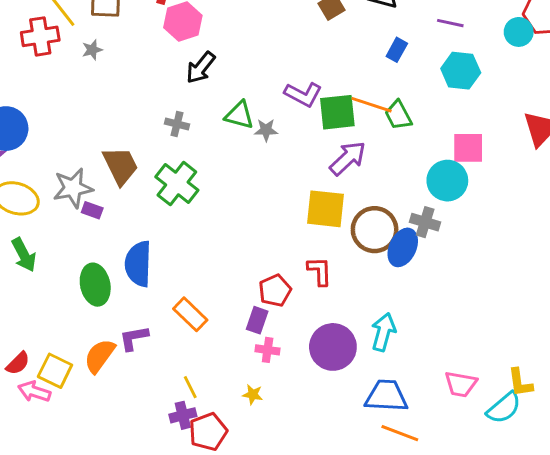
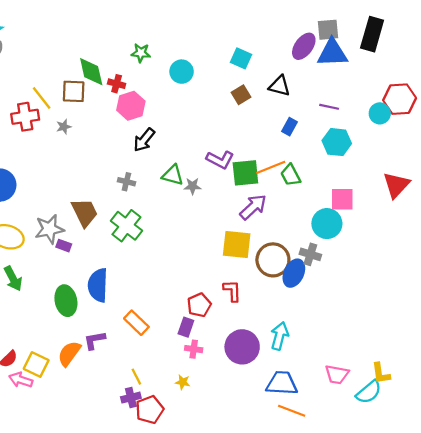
orange line: (372, 105) -> (271, 167), turned -40

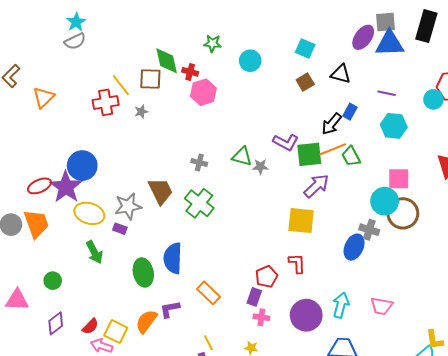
black arrow: (144, 140) -> (332, 124), moved
purple rectangle: (64, 246) -> (120, 229), moved
brown circle: (273, 260) -> (403, 213), moved
pink trapezoid: (337, 374) -> (382, 306), moved

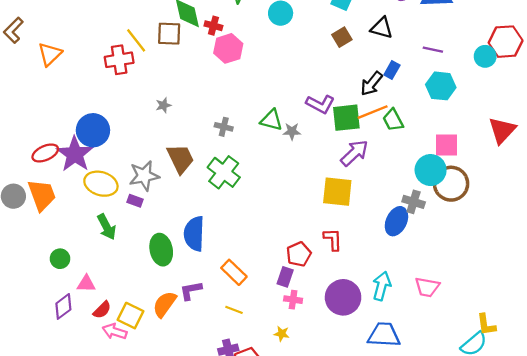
gray star: (141, 112) -> (163, 105), moved
pink triangle: (17, 300) -> (86, 284), moved, size x0.7
yellow line: (208, 343) -> (234, 310), moved, turned -42

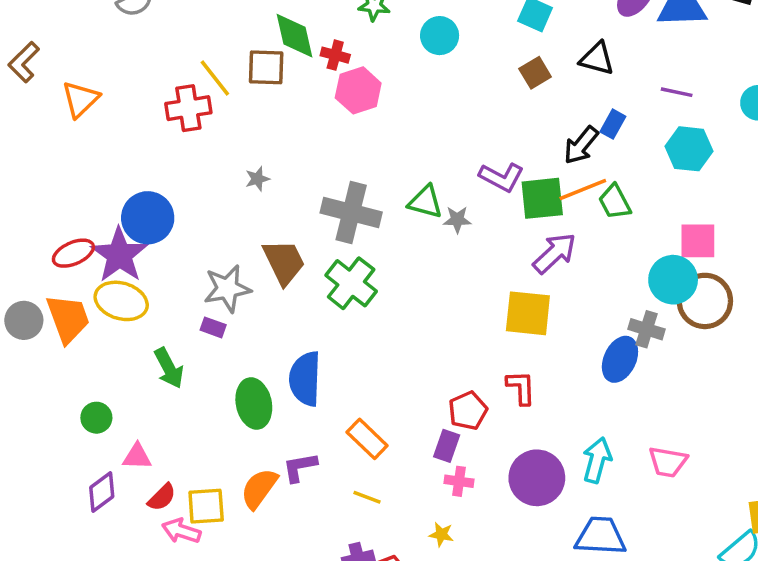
gray cross: (224, 127) -> (351, 212), size x2.0
yellow ellipse: (101, 184) -> (121, 301), moved
yellow square: (130, 316) -> (206, 506), turned -30

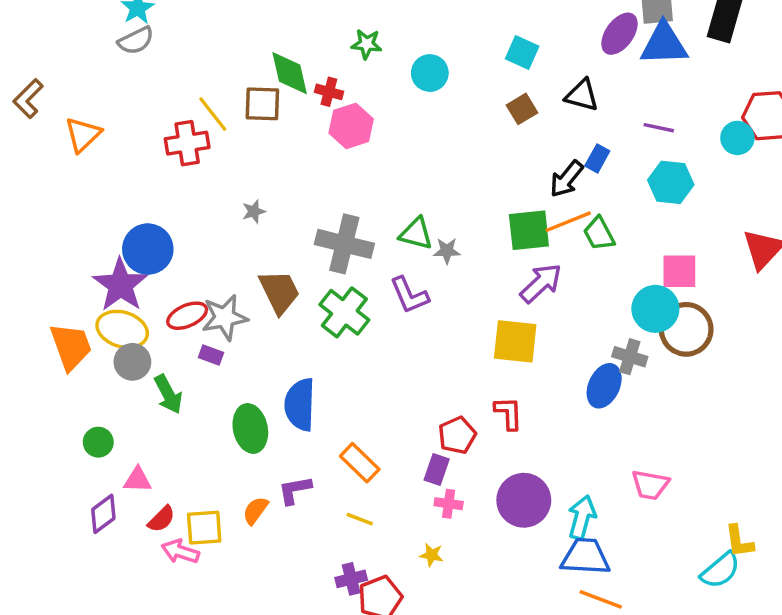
purple L-shape: (501, 177) -> (409, 295), moved, turned 39
red ellipse: (73, 253) -> (187, 316), moved
gray circle: (24, 320) -> (132, 362), moved
cyan arrow: (597, 460) -> (582, 517), moved
orange semicircle: (259, 488) -> (255, 511), size x0.7

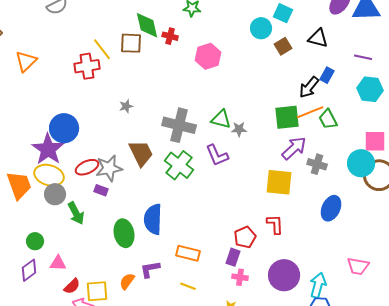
cyan circle: (430, 73) -> (261, 28), moved
pink hexagon: (351, 126) -> (208, 56), moved
gray cross: (630, 357) -> (317, 164), moved
orange rectangle: (360, 463) -> (188, 253), turned -30
purple diamond: (103, 514) -> (29, 270), moved

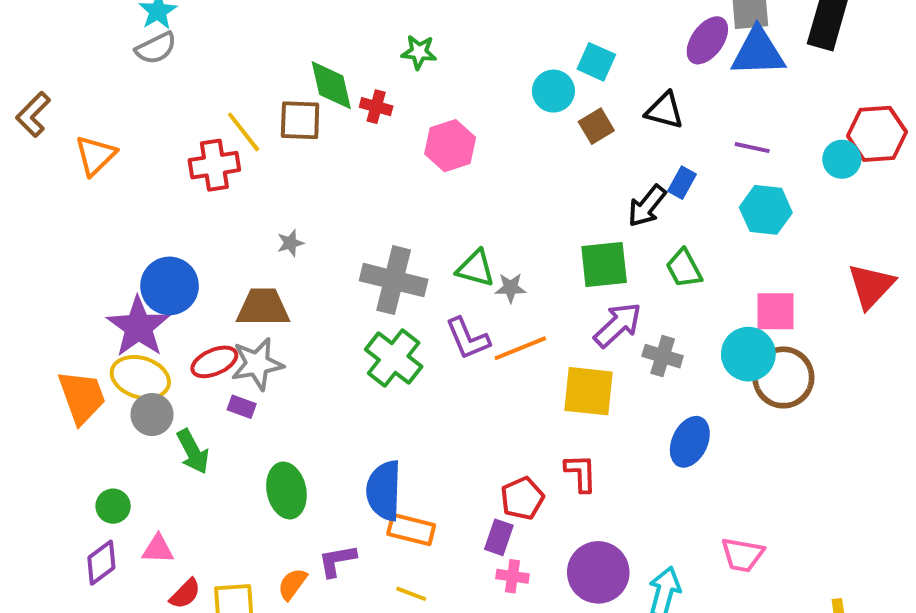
orange line: (310, 112) -> (520, 348), moved
brown trapezoid: (141, 153) -> (263, 307), moved, turned -64
blue semicircle: (153, 219) -> (384, 491), moved

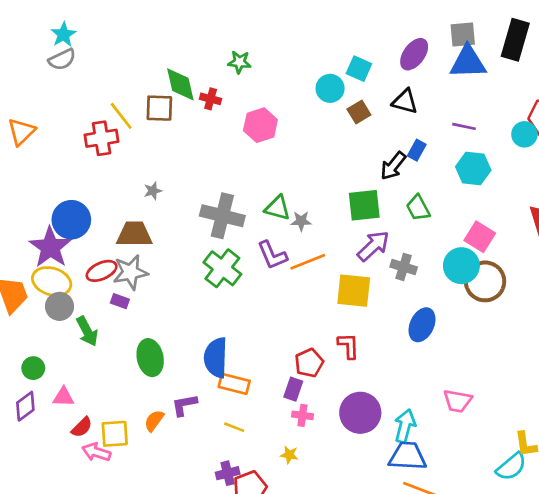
purple ellipse: (707, 40) -> (414, 54), moved
pink square: (776, 311) -> (480, 237), turned 32

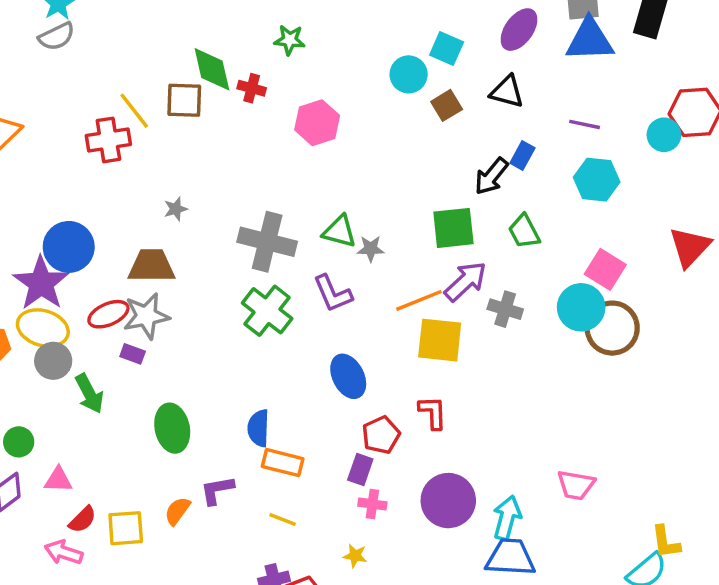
orange line: (308, 262) -> (419, 300), moved
blue ellipse: (422, 325) -> (348, 376), moved, turned -52
blue semicircle: (216, 358) -> (258, 428), size x0.7
pink arrow: (96, 452) -> (64, 552), moved

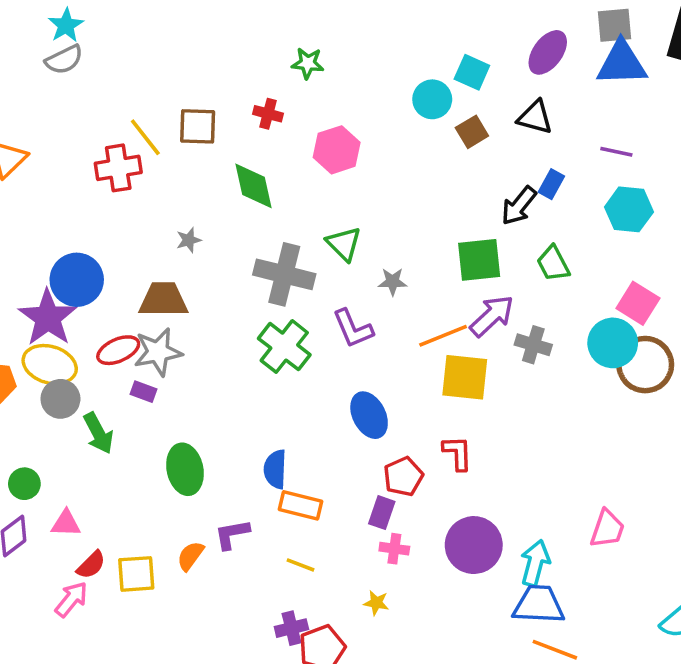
green diamond: (212, 69) -> (254, 186), moved
green triangle: (340, 231) -> (344, 244), moved, turned 30
pink trapezoid: (576, 485) -> (607, 529), turned -81
pink arrow: (64, 552) -> (71, 599), turned 111

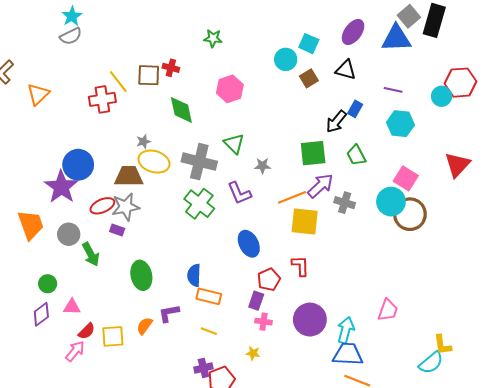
gray square: (614, 25) -> (409, 16), moved, turned -35
red cross: (268, 114) -> (171, 68), moved
yellow ellipse: (50, 365) -> (154, 162), moved

